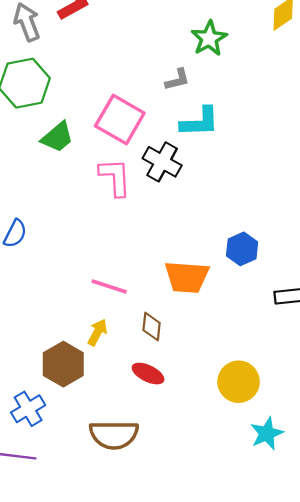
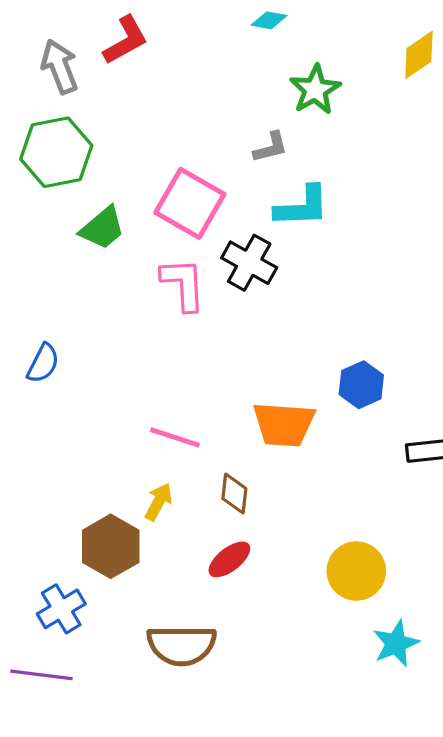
red ellipse: (148, 374) -> (229, 559), turned -64

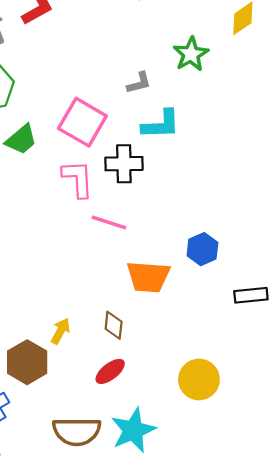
green star: (315, 90) -> (191, 54), moved
black cross: (249, 263) -> (124, 164), turned -30
pink line: (175, 437) -> (109, 223), moved
cyan star: (396, 644) -> (133, 430), moved, size x1.4

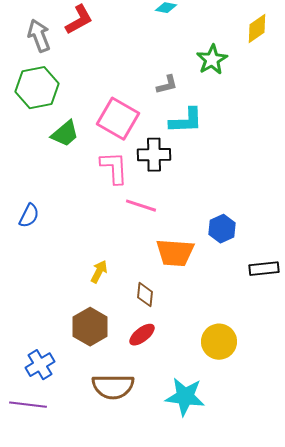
yellow arrow: (61, 331) -> (99, 272), moved
brown hexagon: (27, 362) -> (90, 327), moved
cyan star: (133, 430) -> (185, 397), moved, turned 30

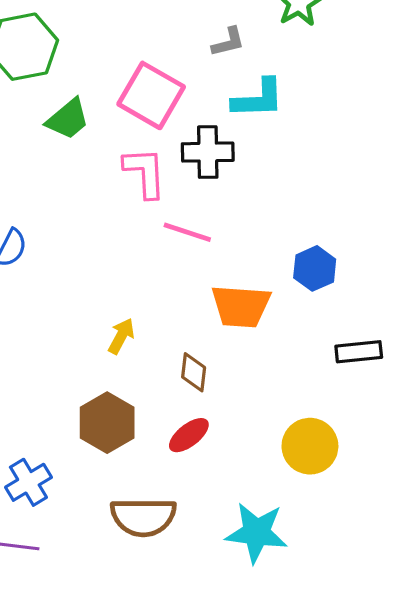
black rectangle: (264, 269) -> (359, 352), moved

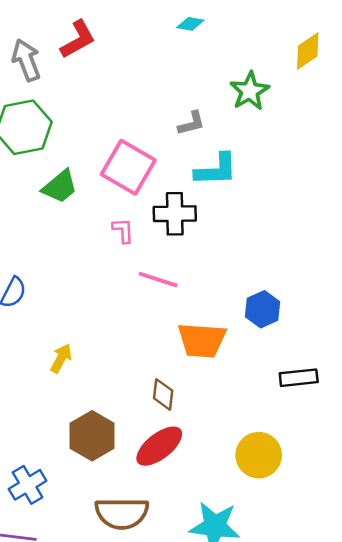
pink L-shape: (145, 173) -> (123, 230), size x0.6
yellow arrow: (121, 336) -> (61, 358), moved
red ellipse: (189, 435) -> (159, 446), size x1.4

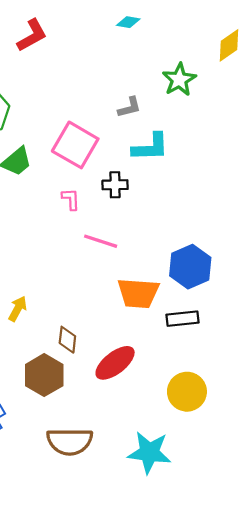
black cross: (175, 214) -> (115, 185), size x0.7
blue hexagon: (263, 309) -> (190, 267), size x1.4
black rectangle: (299, 378) -> (183, 319), moved
brown diamond: (163, 394) -> (67, 340), moved
red ellipse: (159, 446) -> (115, 363), moved

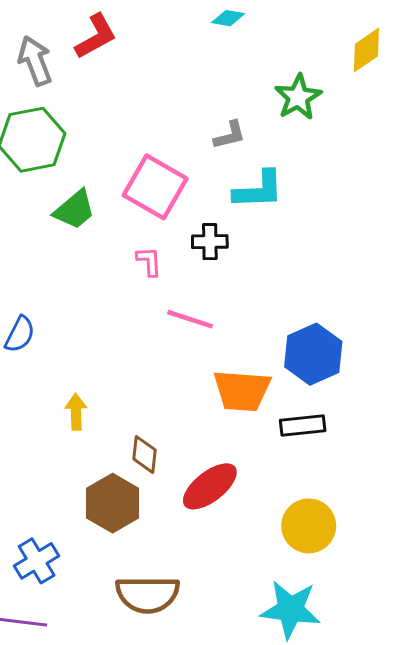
yellow arrow: (18, 309) -> (76, 412), turned -30
cyan star: (149, 453) -> (290, 610), moved

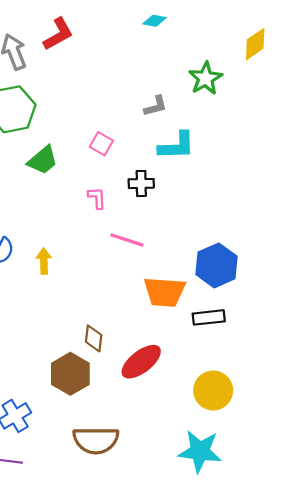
pink square: (155, 187) -> (101, 144), size x0.5
yellow arrow: (76, 412) -> (44, 261), moved

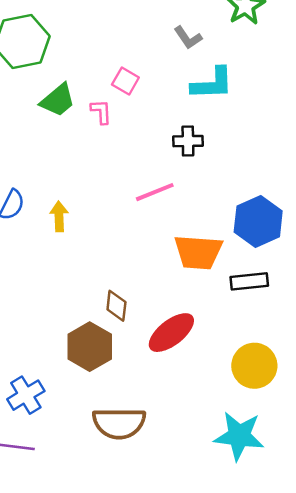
gray L-shape: (156, 106) -> (188, 38), turned 70
black cross: (141, 183) -> (188, 141), moved
pink L-shape: (97, 198) -> (101, 112), moved
pink line: (127, 240) -> (155, 192), turned -40

